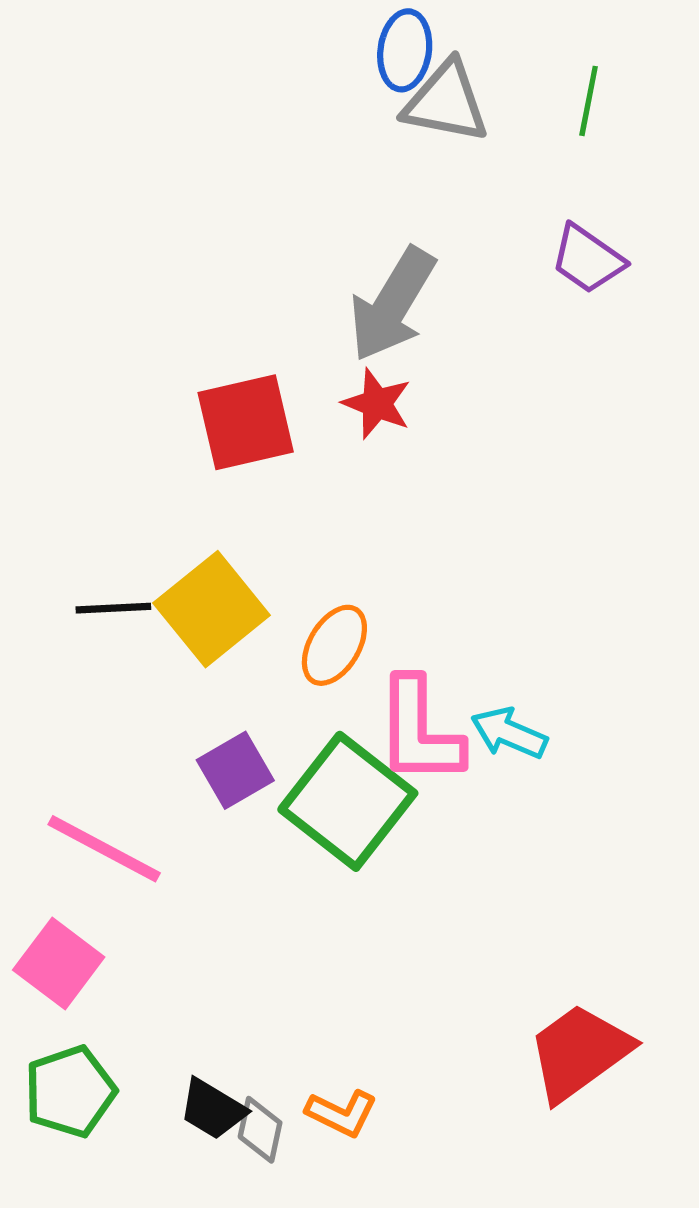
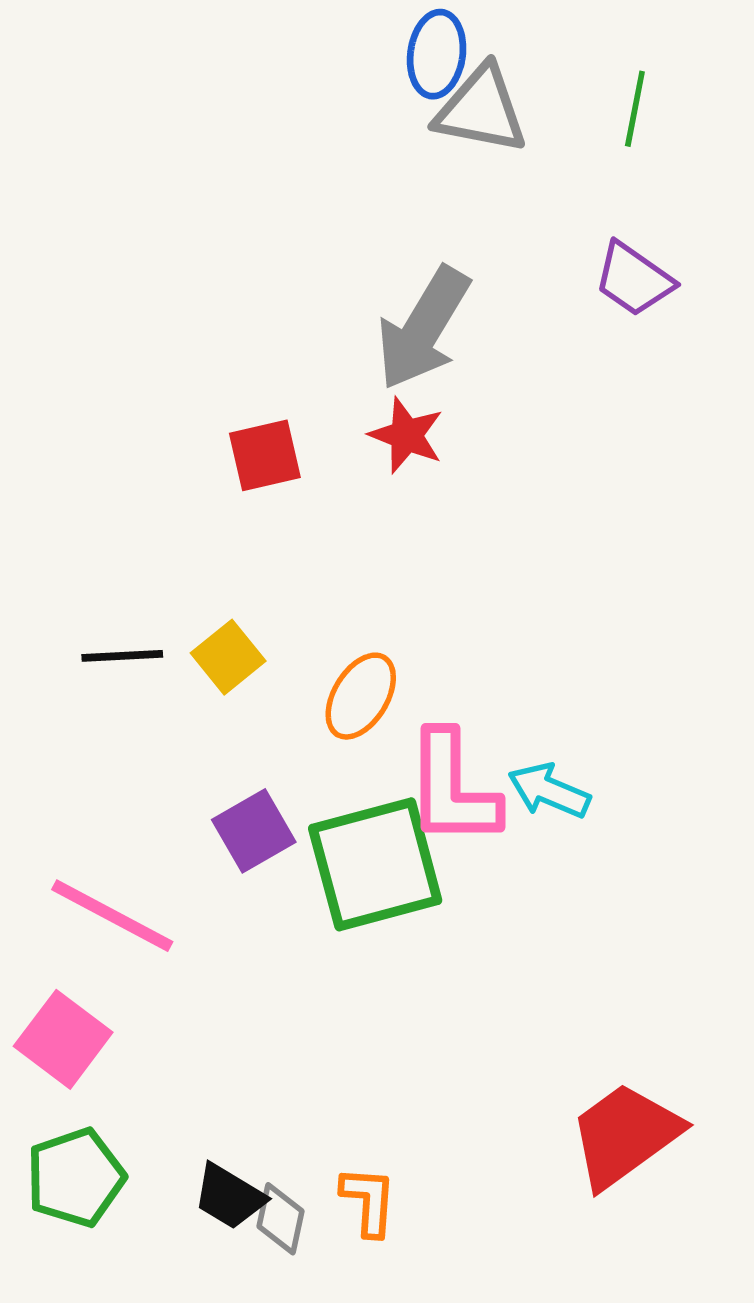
red square: (246, 422) -> (265, 455), size x0.7
yellow square: (212, 609) -> (228, 657), size x0.6
green square: (348, 801) -> (375, 864), turned 37
orange L-shape: (342, 1113) -> (369, 1201), turned -112

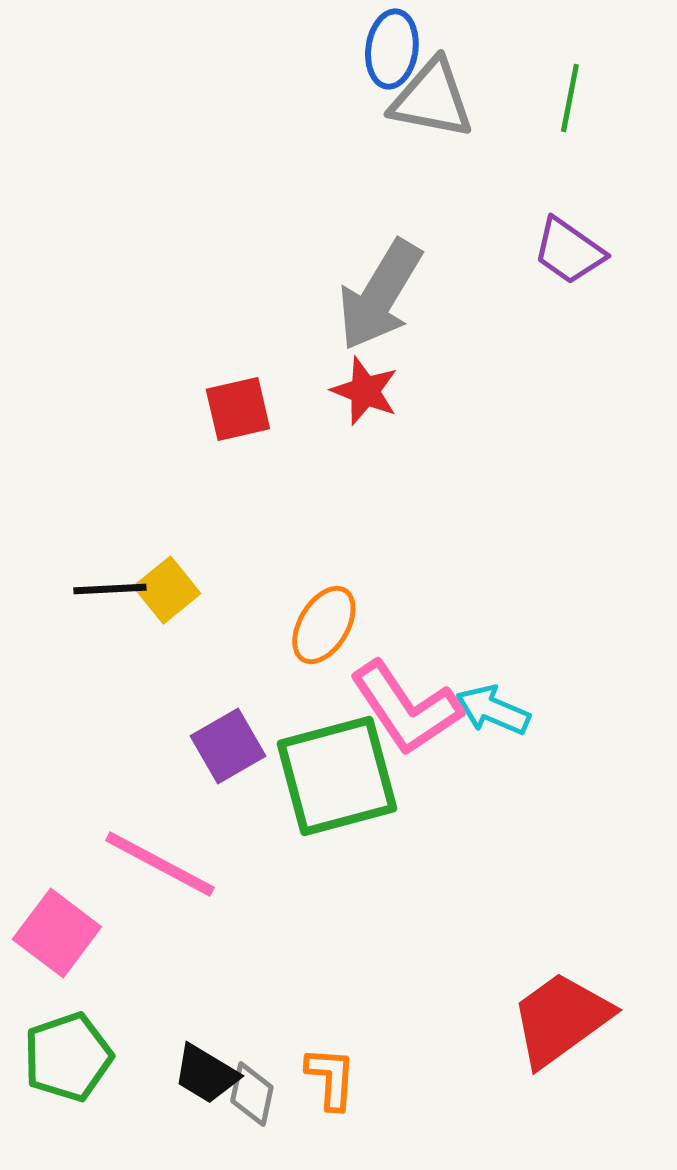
yellow square: (228, 657) -> (167, 590), moved
pink L-shape: (452, 789) -> (406, 708), turned -34
pink line: (112, 916) -> (160, 864), moved

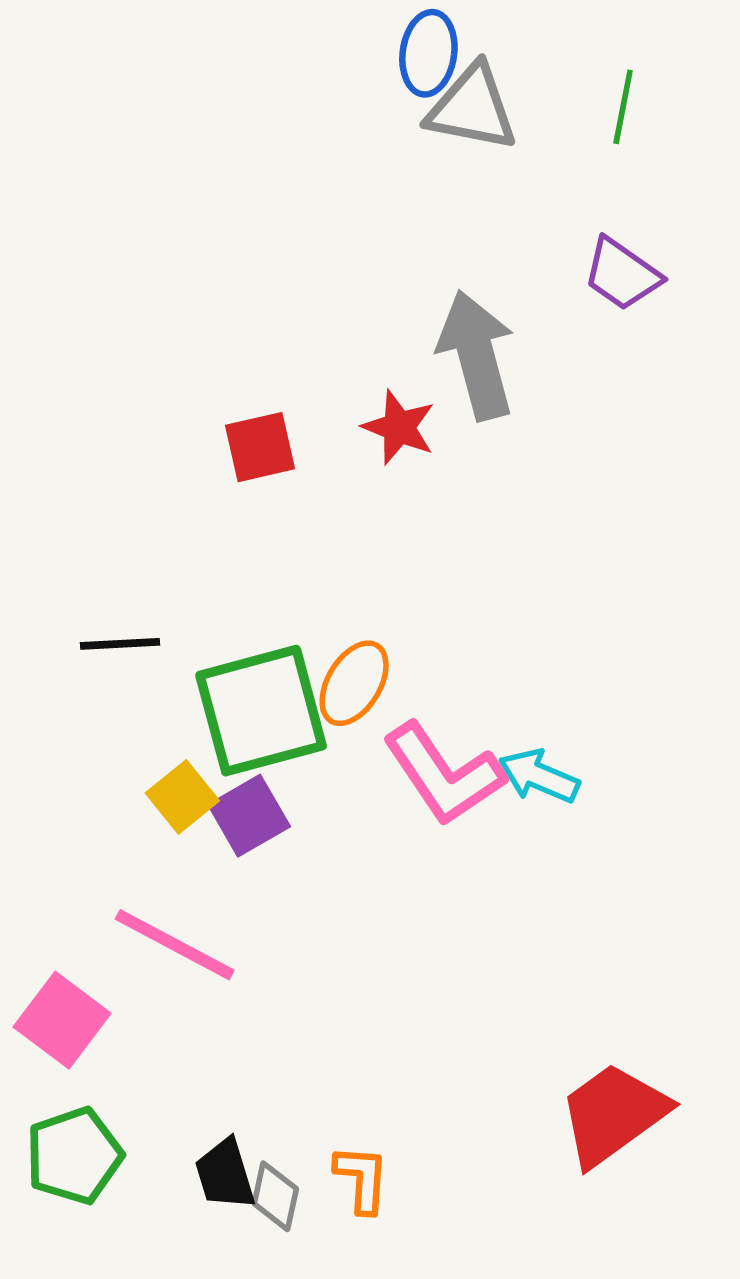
gray arrow: (380, 295) -> (477, 355), moved, turned 134
yellow square: (167, 590) -> (182, 797), moved
green square: (337, 776) -> (261, 711), moved
black trapezoid: (206, 1074) -> (225, 1174), turned 42

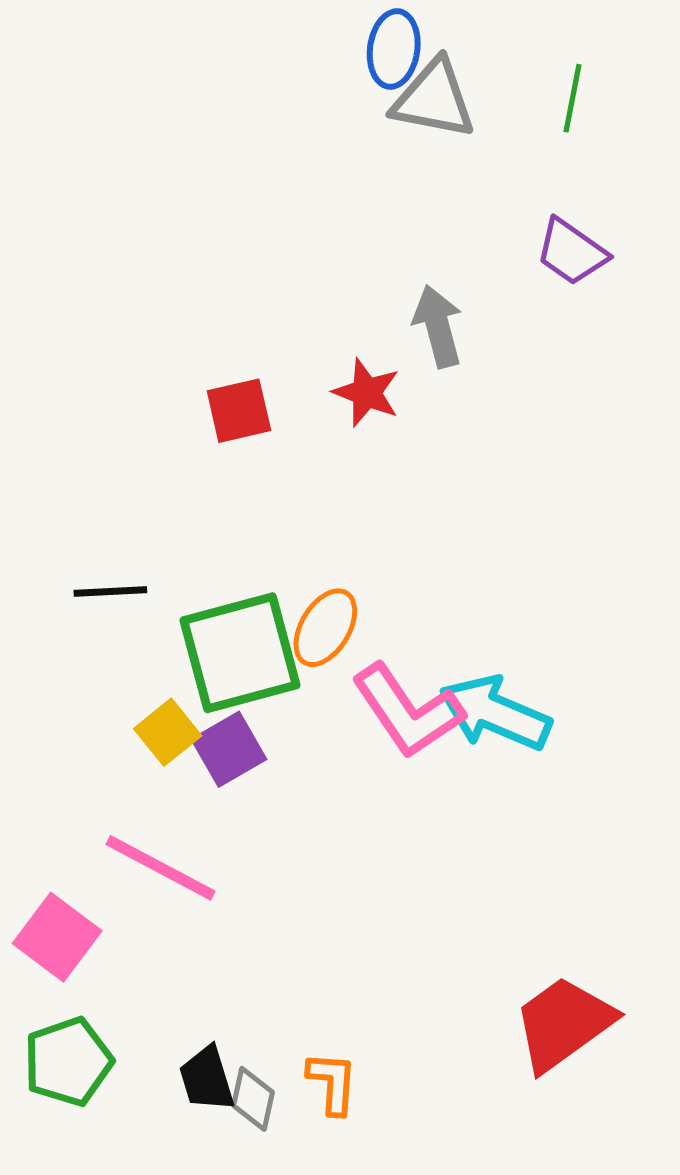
gray arrow: (477, 355) -> (438, 326), size x0.7
cyan arrow: (539, 776) -> (495, 713), size x1.5

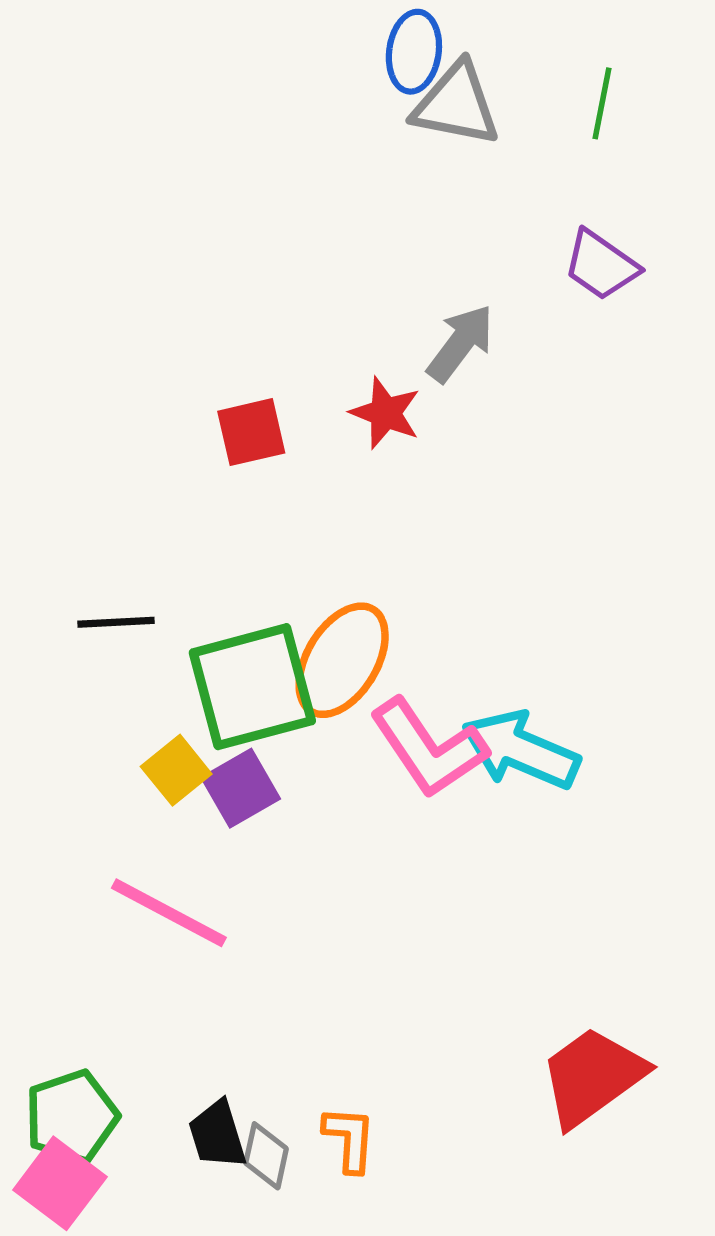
gray arrow: (438, 326) -> (460, 343), turned 52
orange ellipse: (325, 628) -> (342, 660), size x1.4
pink square: (57, 937) -> (60, 1183), moved

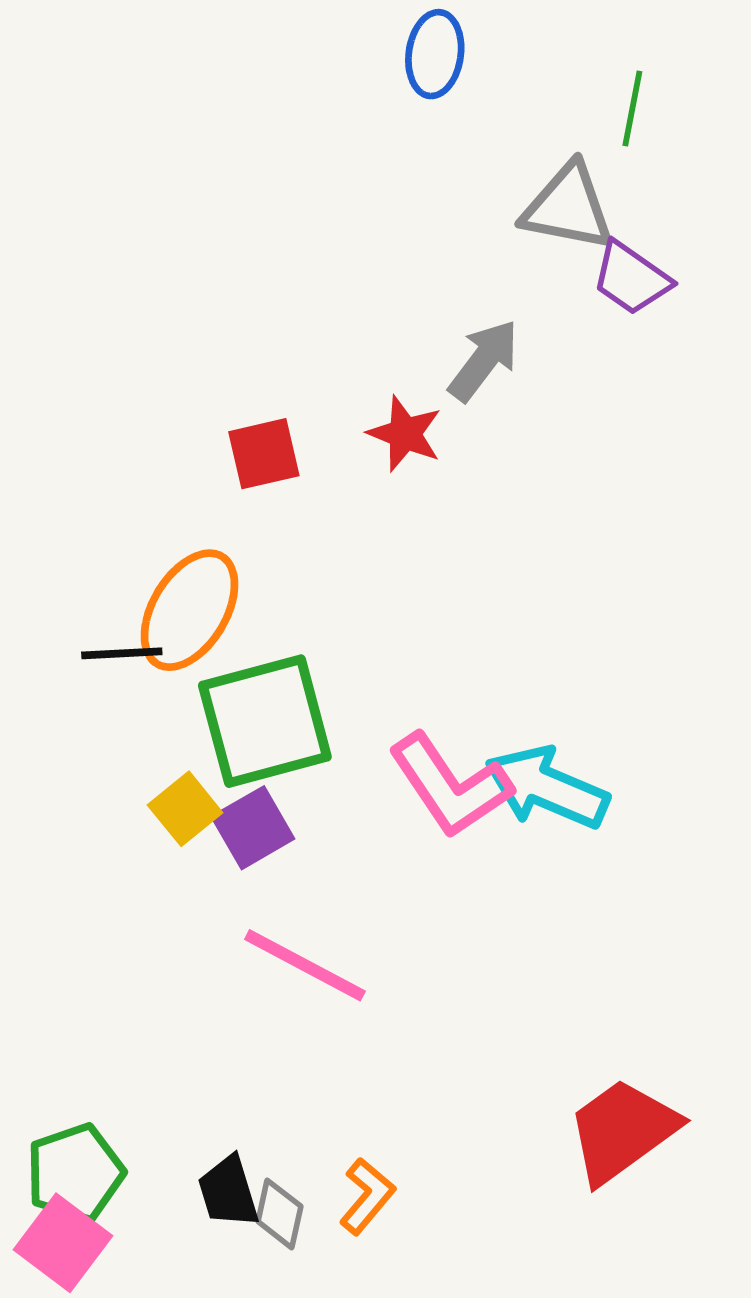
gray triangle: (456, 104) -> (568, 207), moved
orange ellipse: (342, 660) -> (190, 610), moved
pink line: (169, 913) -> (305, 965), moved
orange L-shape: (349, 1139) -> (367, 1196), turned 36

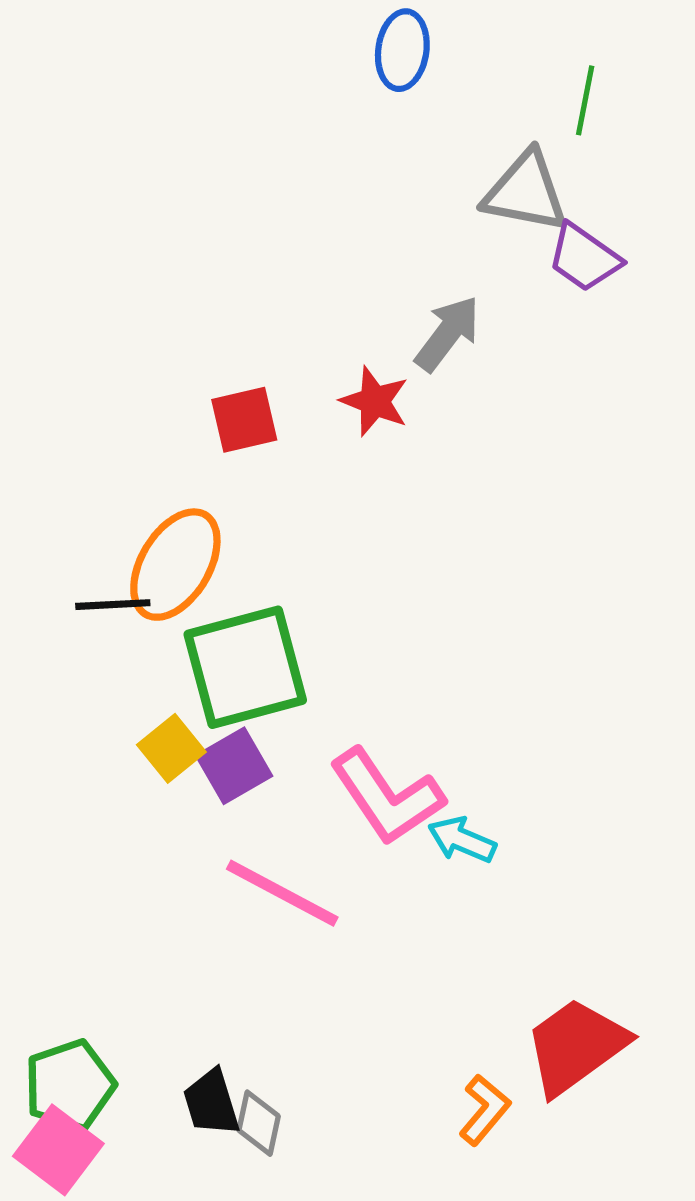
pink L-shape: (450, 786) -> (387, 797), moved
cyan arrow: (547, 788) -> (462, 840), moved, size x0.6
orange L-shape: (367, 1196) -> (484, 1110), moved

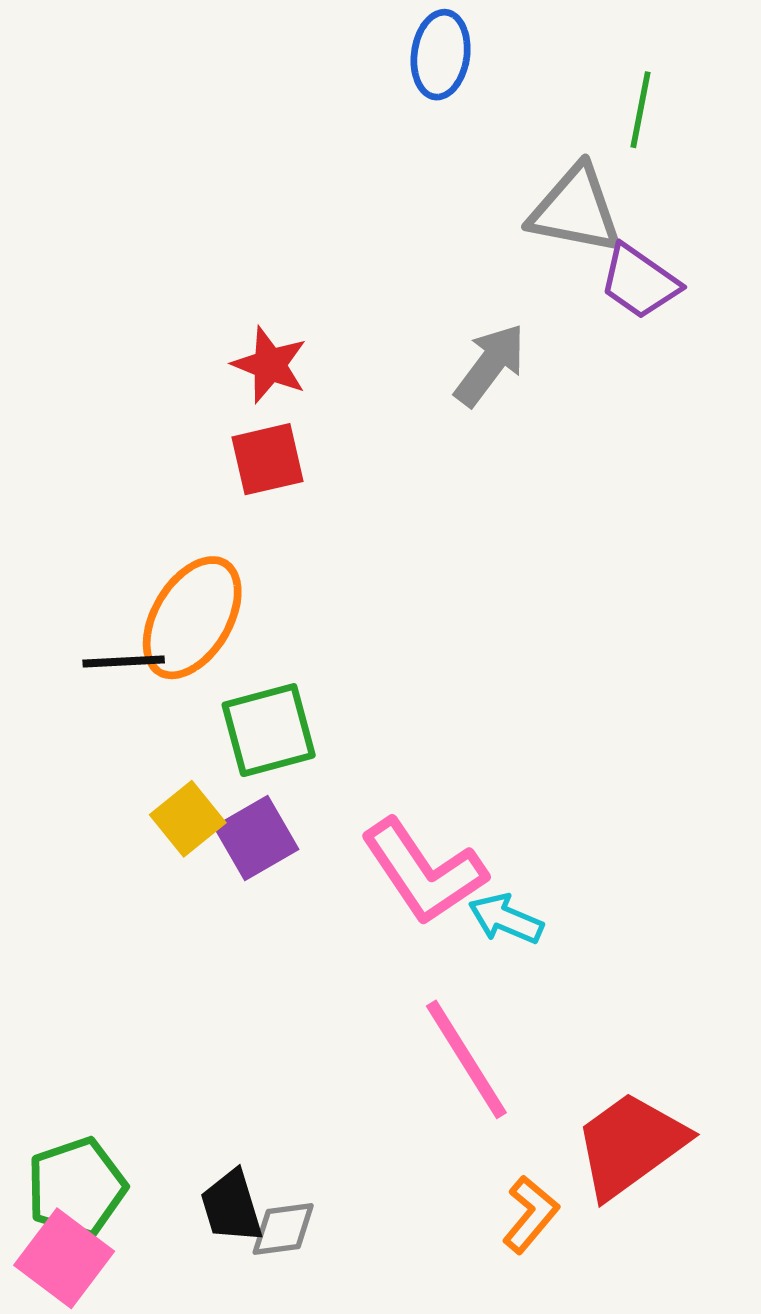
red star: (375, 401) -> (270, 365), moved
green square: (245, 667) -> (269, 730), size x0.7
pink line: (282, 893) -> (466, 1059), moved, turned 30
gray diamond: (259, 1123) -> (283, 1229), turned 70

